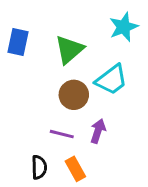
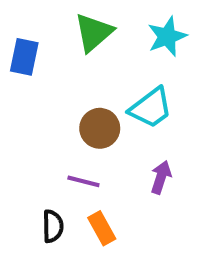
green triangle: (69, 50) -> (94, 32), moved
purple arrow: (98, 131) -> (161, 177), moved

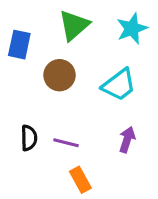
brown circle: (100, 128) -> (59, 75), moved
black semicircle: (53, 226) -> (29, 138), moved

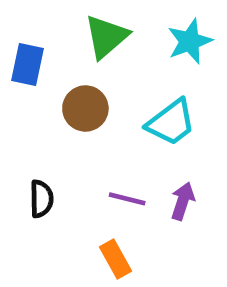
purple line: (66, 143) -> (127, 199), moved

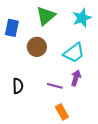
purple arrow: (183, 201) -> (76, 78), moved
orange rectangle: (116, 259) -> (62, 112), moved

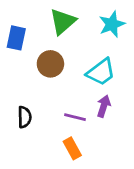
orange rectangle: (62, 112) -> (72, 148), moved

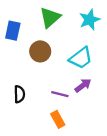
purple arrow: (104, 106) -> (83, 85), turned 35

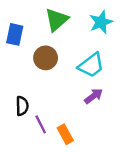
purple line: (60, 94) -> (41, 124), moved, turned 49

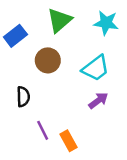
cyan star: (101, 22) -> (106, 23), turned 30
blue rectangle: (15, 34) -> (15, 36), turned 40
black semicircle: (22, 106) -> (23, 97), moved

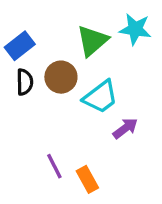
green triangle: (59, 20) -> (92, 41), moved
cyan trapezoid: (96, 68) -> (101, 97), moved
black semicircle: (23, 97) -> (25, 82), moved

